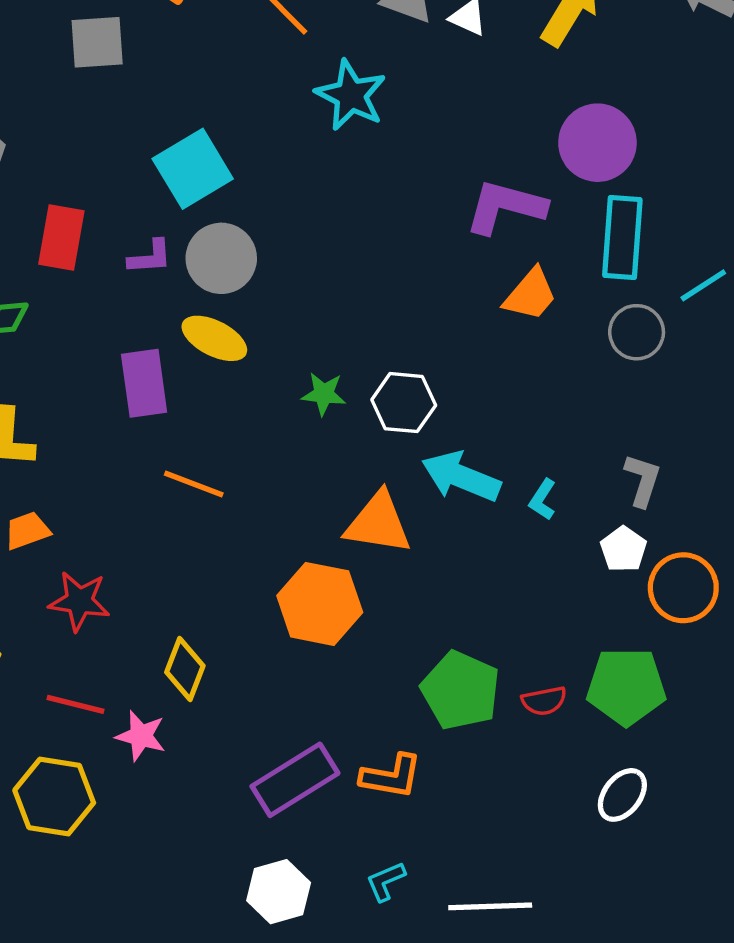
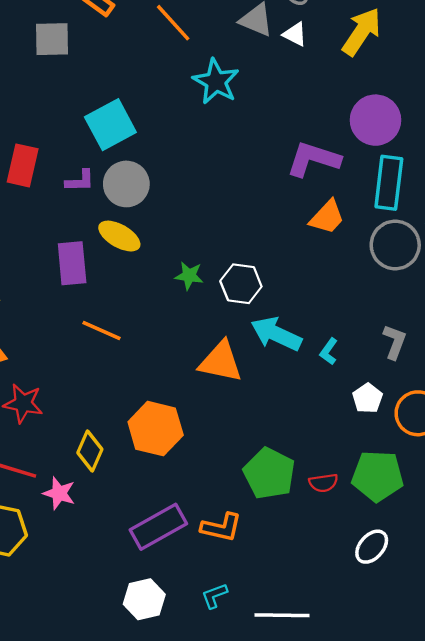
gray circle: (637, 332) -> (395, 245), size x1.4
white pentagon: (623, 549) -> (368, 398), moved
orange hexagon: (320, 604) -> (156, 429), moved

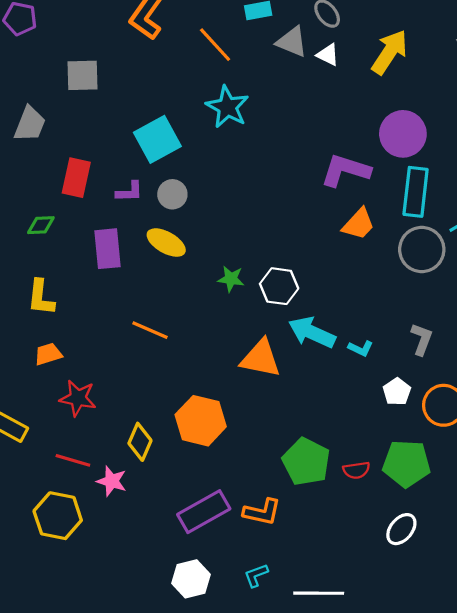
gray square: (52, 39) -> (82, 75), moved
cyan star: (216, 81) -> (227, 107), moved
gray circle: (126, 184) -> (172, 194), size x0.7
purple rectangle: (72, 263) -> (108, 249), moved
cyan L-shape: (329, 351) -> (361, 348), turned -100

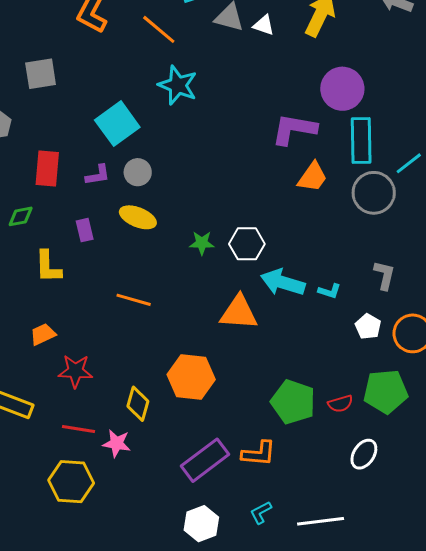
purple rectangle: (108, 249) -> (85, 230), size x0.6
yellow L-shape: (41, 297) -> (48, 267), moved
white ellipse: (401, 529) -> (364, 454), moved

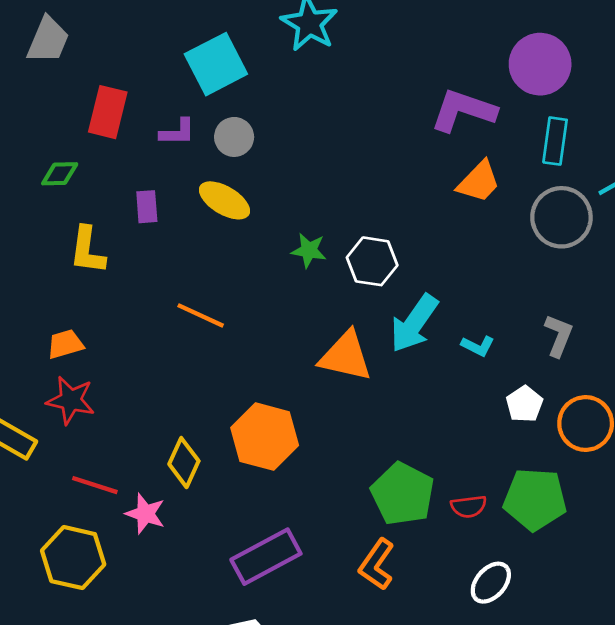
cyan rectangle: (361, 141) -> (555, 141), size x0.7
cyan arrow: (283, 282) -> (414, 323), turned -81
red star: (75, 371) -> (71, 400), moved
orange L-shape: (259, 453) -> (377, 564), moved, turned 111

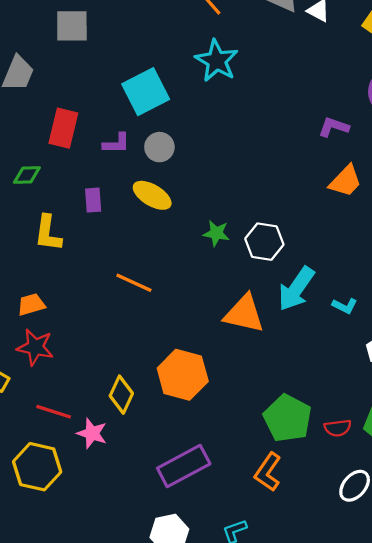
purple L-shape: (463, 111) -> (334, 127), size x0.6

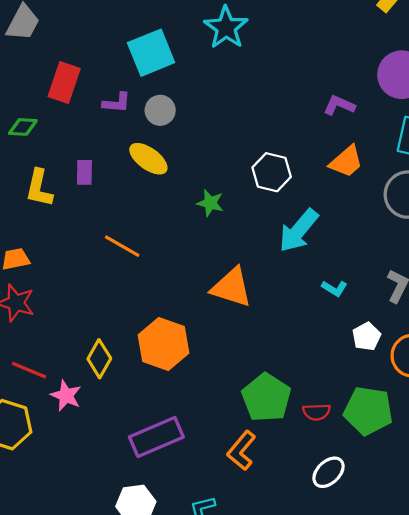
purple rectangle: (93, 200) -> (84, 172), moved
white hexagon: (264, 242) -> (272, 172), moved
cyan arrow: (296, 289) -> (299, 231), moved

